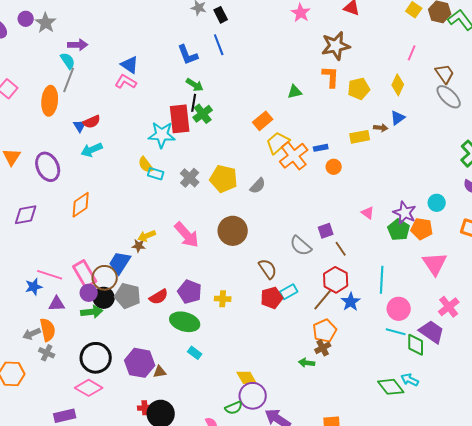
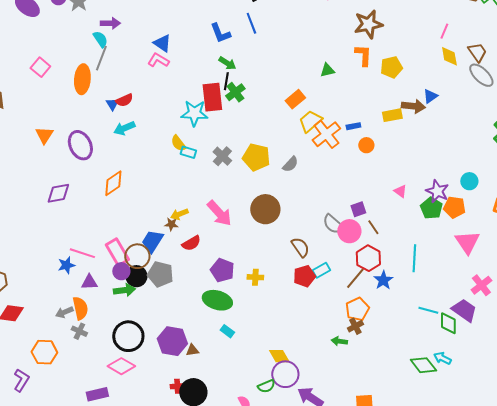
yellow diamond: (398, 85) -> (449, 56), moved, turned -35
brown arrow: (381, 128) -> (413, 106), size x1.6
red semicircle: (159, 297) -> (191, 243), moved
pink circle: (399, 309) -> (349, 231), moved

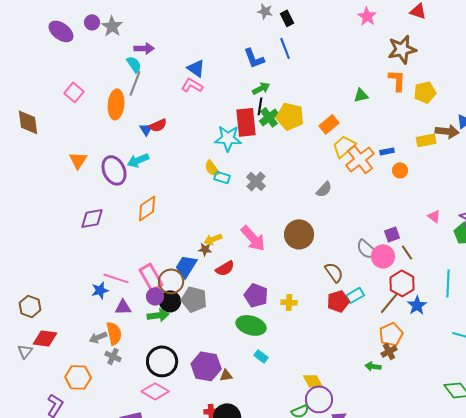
green arrow: (227, 63) -> (261, 88), turned -60
cyan arrow: (124, 128) -> (138, 160), moved
yellow pentagon: (256, 157) -> (290, 116), moved

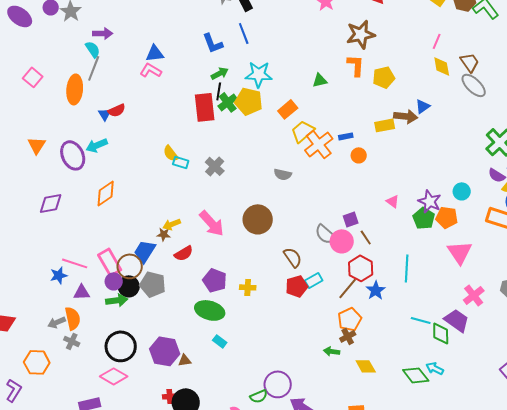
blue triangle: (196, 68) -> (155, 53), turned -42
cyan star: (228, 138) -> (259, 74), moved
gray semicircle: (324, 189) -> (283, 174), turned 60
yellow diamond: (313, 381) -> (366, 366), moved

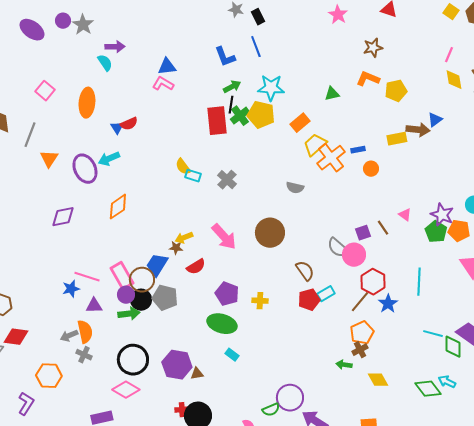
brown star: (361, 34) -> (373, 48), size x0.7
orange L-shape: (356, 65) -> (368, 79), turned -70
gray line: (94, 68) -> (30, 135), moved
brown line: (366, 237) -> (383, 228), moved

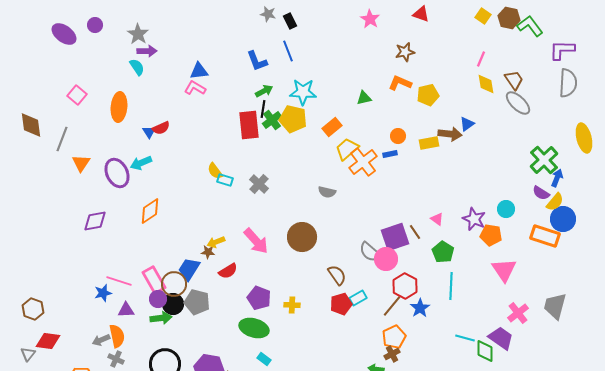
gray star: (83, 25) -> (138, 34), moved
orange circle: (371, 169) -> (398, 136), moved
green pentagon: (436, 232) -> (443, 252), moved
purple square: (363, 233) -> (395, 237), size x1.8

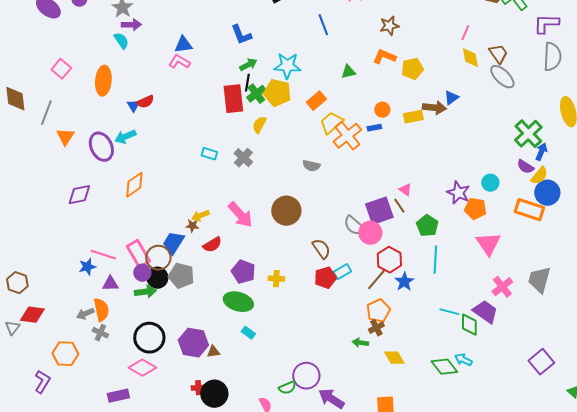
blue line: (288, 51) -> (323, 25), moved
yellow semicircle: (215, 171) -> (259, 125), moved, turned 66
pink triangle: (437, 219) -> (405, 190), moved

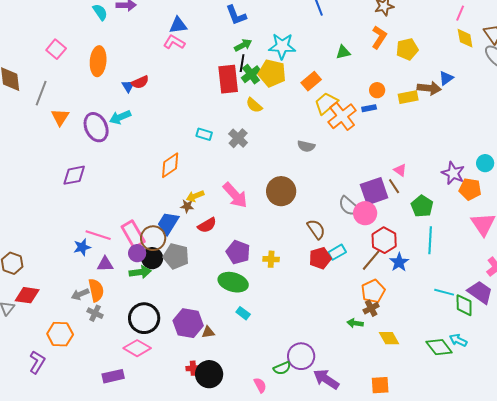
cyan semicircle: (121, 41) -> (100, 12), moved
orange L-shape: (384, 57) -> (379, 37), turned 100
yellow semicircle: (259, 125) -> (254, 105), turned -78
orange diamond: (134, 185) -> (170, 165), moved

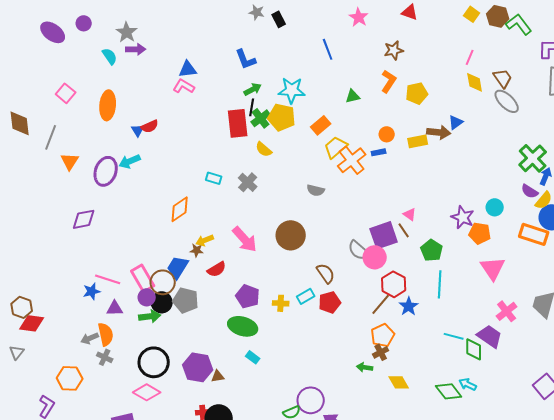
purple ellipse: (96, 127) -> (106, 171), turned 44
cyan rectangle: (337, 252) -> (306, 296), moved
red diamond: (27, 295) -> (32, 323), moved

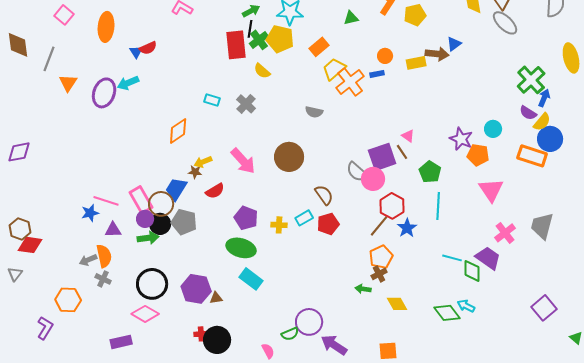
purple diamond: (84, 219) -> (19, 152), moved
cyan rectangle: (253, 357) -> (251, 279), size x1.6

